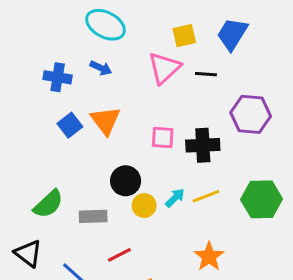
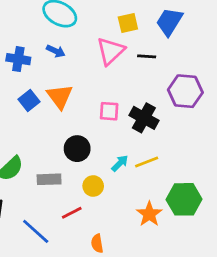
black cross: (203, 145) -> (144, 118), turned 32
green hexagon: (262, 199) -> (184, 199), moved
yellow circle: (144, 206) -> (93, 186), moved

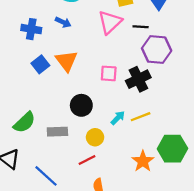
purple hexagon: (185, 91) -> (157, 50), moved
black cross: (144, 118) -> (138, 79), turned 35
red line: (72, 213) -> (87, 160), moved

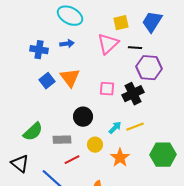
blue arrow: (63, 22) -> (67, 44), turned -32
red line: (87, 160) -> (72, 160), moved
orange star: (143, 161) -> (120, 158), moved

